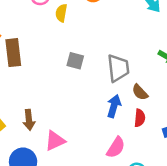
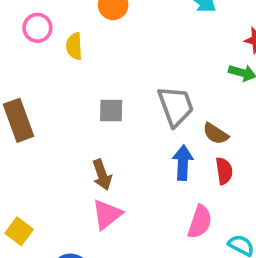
brown arrow: (29, 120) -> (102, 175), moved
pink triangle: (55, 141) -> (107, 214), moved

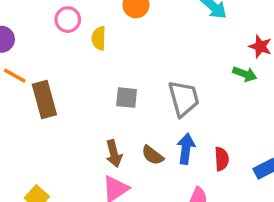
brown semicircle: (216, 134) -> (153, 155), moved

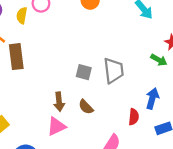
yellow semicircle: (99, 38) -> (22, 15), moved
gray square: (127, 98) -> (84, 72), moved
blue arrow: (186, 149) -> (152, 99), moved

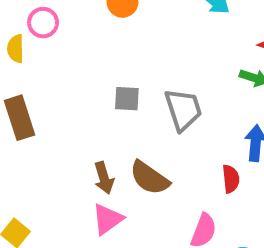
gray square: (84, 72) -> (127, 99), moved
brown semicircle: (86, 107) -> (149, 178), size x1.5

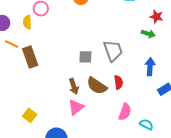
gray square: (127, 99) -> (85, 57), moved
red semicircle: (231, 179) -> (119, 82), moved

